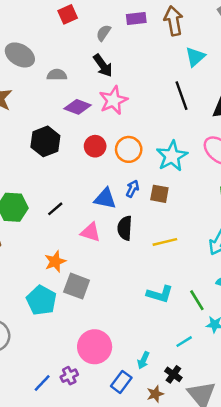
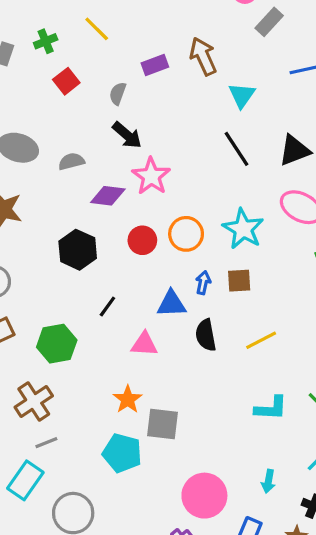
black line: (55, 209) -> (107, 307), moved
pink triangle: (91, 232) -> (144, 344), moved
cyan arrow: (143, 360) -> (268, 481), moved

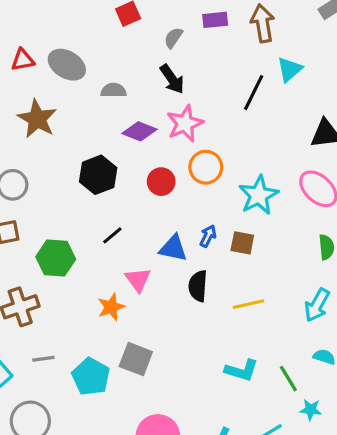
black line: (236, 149) -> (254, 93), moved, turned 45
orange circle: (186, 234) -> (206, 167), moved
pink triangle: (144, 344) -> (138, 280), turned 36
orange star: (128, 399) -> (111, 307), moved
gray line: (46, 443) -> (43, 359), moved

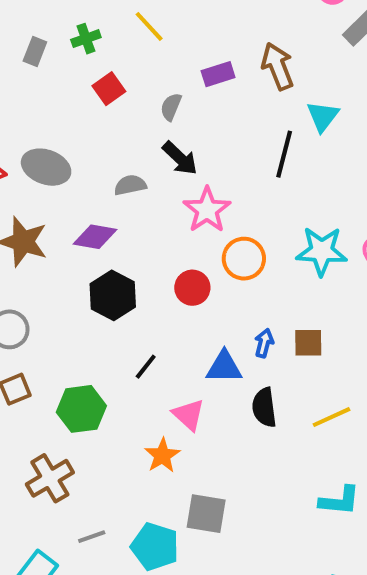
gray semicircle: (114, 90) -> (130, 185), moved
purple diamond: (139, 131) -> (95, 237), moved
cyan star: (259, 195) -> (322, 251), moved, turned -30

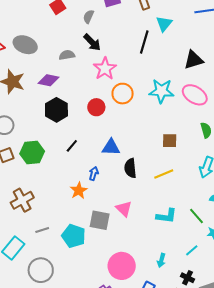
blue arrow: (264, 343) -> (94, 174), moved
brown square: (308, 343) -> (170, 141), moved
green hexagon: (81, 409) -> (32, 152), moved
pink triangle: (189, 415) -> (124, 209), moved

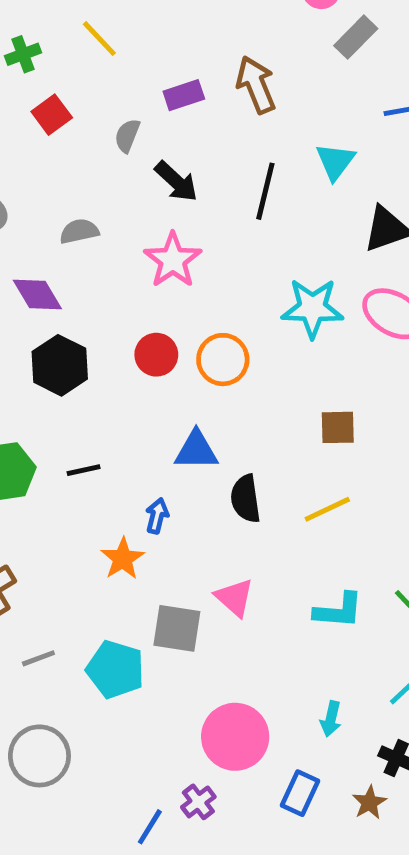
cyan triangle: (164, 24) -> (335, 161), moved
black arrow: (92, 42) -> (176, 181), moved
purple diamond: (48, 80) -> (37, 295), turned 50
orange circle: (123, 94) -> (223, 360), moved
black line: (72, 146) -> (84, 470), moved, turned 40

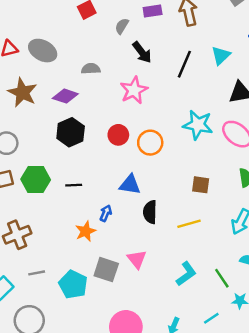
purple diamond: (37, 295) -> (65, 96), turned -50
cyan L-shape: (338, 611) -> (186, 274), turned -50

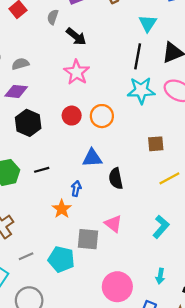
black line: (184, 64) -> (138, 56), moved
gray semicircle: (91, 69) -> (20, 64), moved
yellow line: (189, 224) -> (169, 178), moved

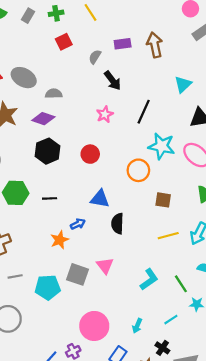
black line: (138, 56) -> (144, 112), moved
pink star: (77, 72) -> (105, 114), size x0.7
orange circle: (102, 116) -> (138, 170), moved
blue arrow: (76, 189) -> (78, 224), turned 40
cyan pentagon: (61, 259) -> (48, 287), turned -30

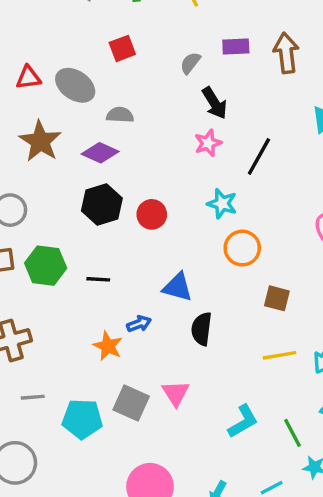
red square: (64, 42) -> (122, 48), moved
pink star: (105, 114) -> (208, 143), moved
cyan star: (162, 146) -> (222, 204), moved, size x0.7
red circle: (90, 154) -> (152, 214), moved
orange star: (60, 240) -> (108, 346), turned -30

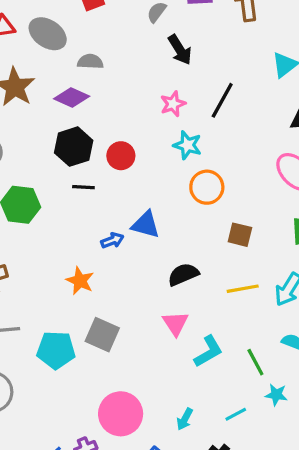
pink star: (208, 143) -> (173, 104), moved
black line: (98, 279) -> (83, 187), moved
blue arrow: (139, 324) -> (112, 240), moved
black semicircle: (202, 329) -> (183, 274), moved, turned 60
pink triangle: (176, 393) -> (175, 323), moved

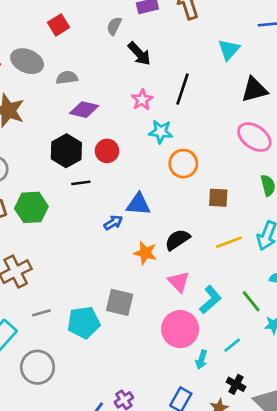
purple diamond: (72, 98) -> (84, 110), moved
orange star: (80, 281) -> (145, 253), moved
pink circle: (121, 414) -> (180, 329), moved
cyan line: (236, 414) -> (232, 345), moved

